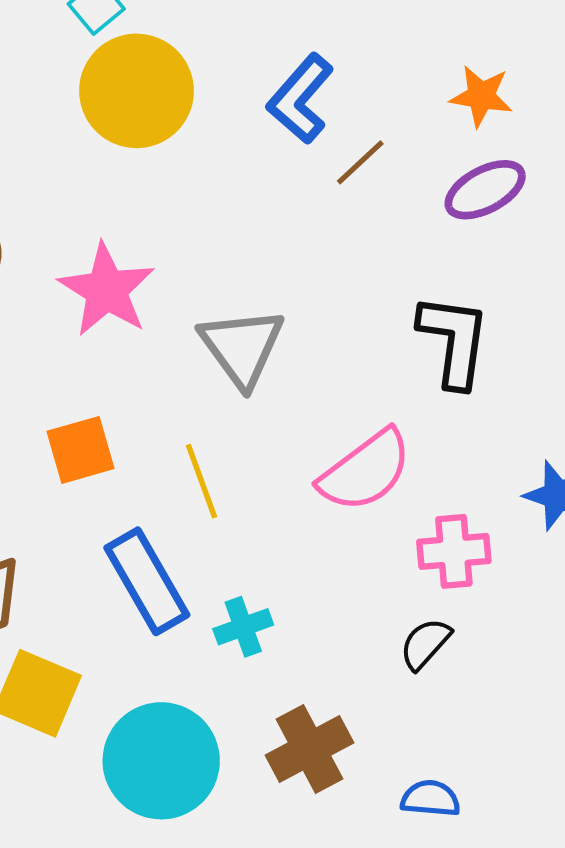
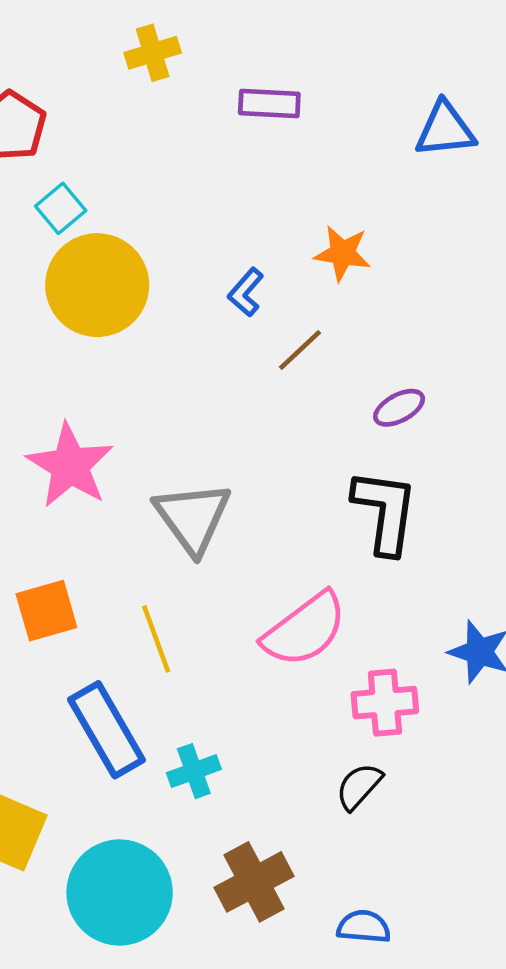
orange star: (481, 96) -> (342, 253), moved
blue L-shape: (300, 99) -> (246, 292), size x0.6
purple ellipse: (485, 190) -> (399, 408), moved, size x0.7

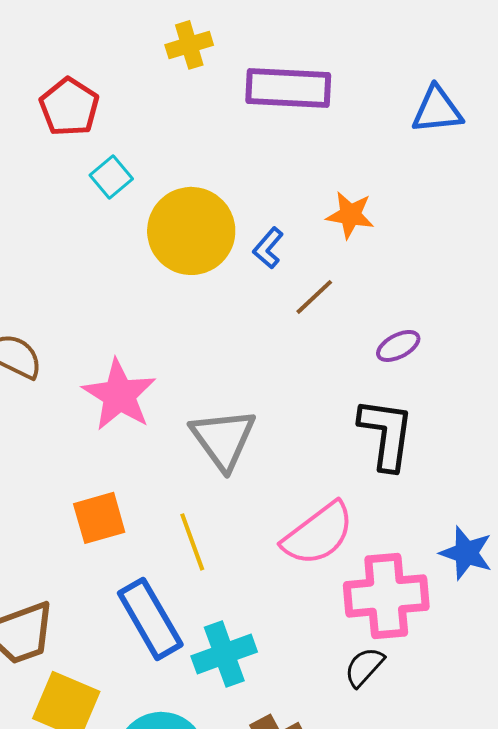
purple rectangle: (269, 103) -> (288, 88), size x1.6
yellow circle: (97, 285) -> (191, 231), moved
pink cross: (385, 703) -> (386, 596), size x1.5
cyan cross: (194, 771) -> (224, 654), size x1.4

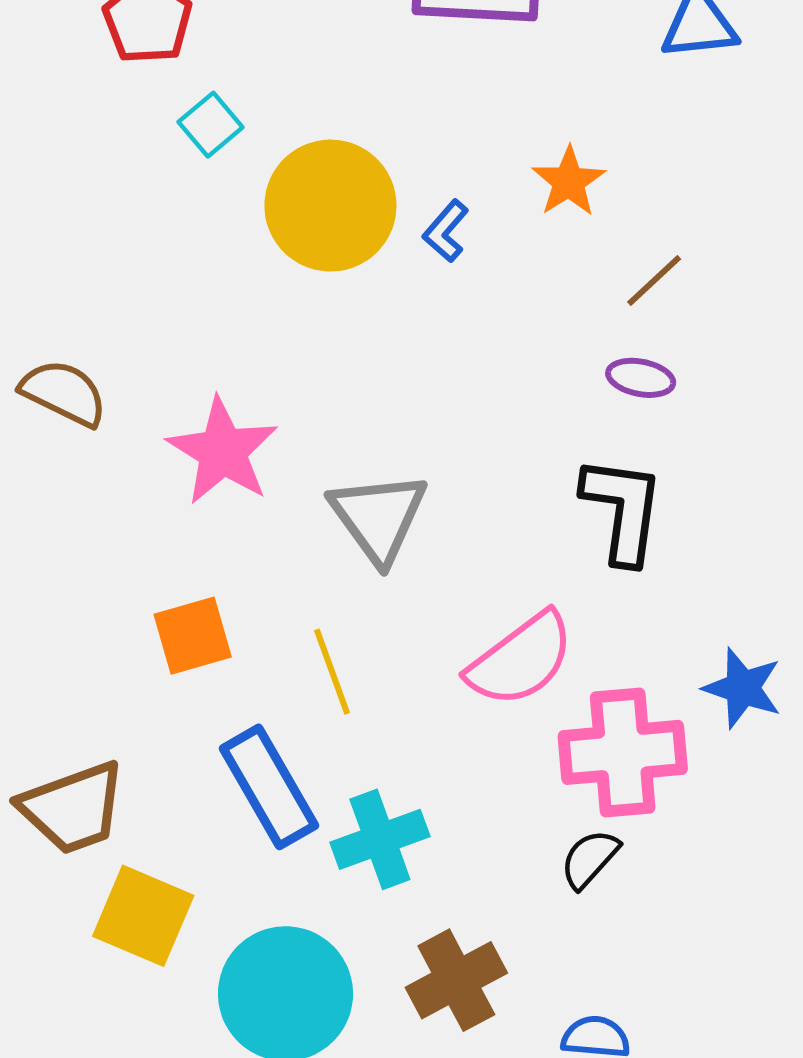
orange star: (350, 215) -> (569, 182), turned 30
brown line: (314, 297) -> (654, 280), moved
purple ellipse: (398, 346) -> (641, 378), turned 39

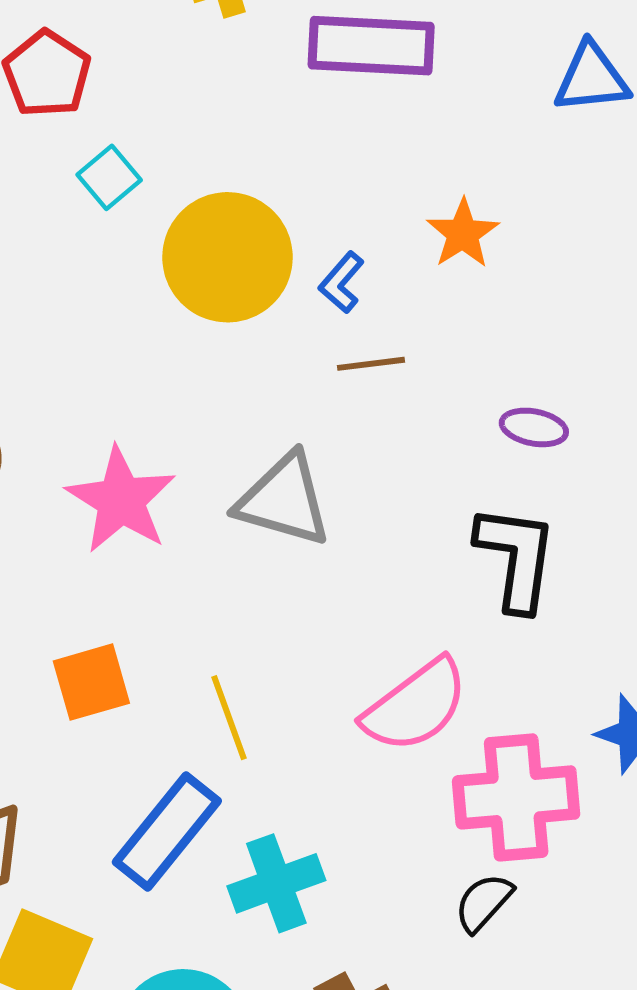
brown line: (654, 280) -> (371, 364), moved, turned 36
gray triangle: (378, 517) -> (284, 500), moved, turned -38
blue rectangle: (269, 787) -> (167, 832), turned 69

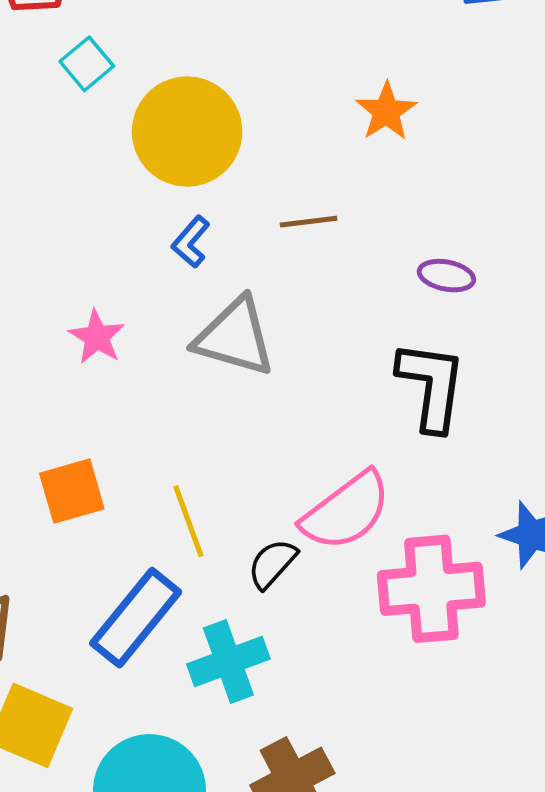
blue L-shape: (341, 282) -> (191, 242), moved
pink star: (121, 500) -> (97, 337), size x0.6
black semicircle: (484, 903) -> (272, 564), moved

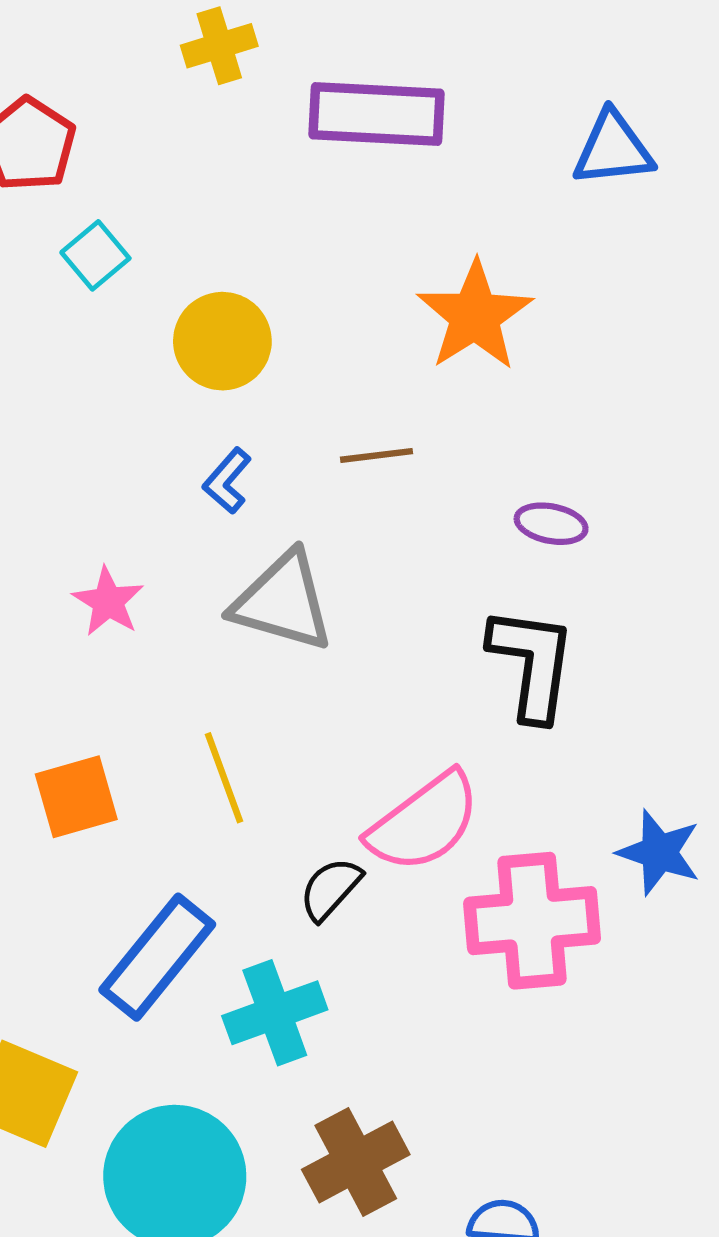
orange star: (386, 111) -> (475, 316), size x1.5
yellow circle: (187, 132) -> (222, 341), size x0.7
yellow line: (188, 521) -> (224, 778), moved

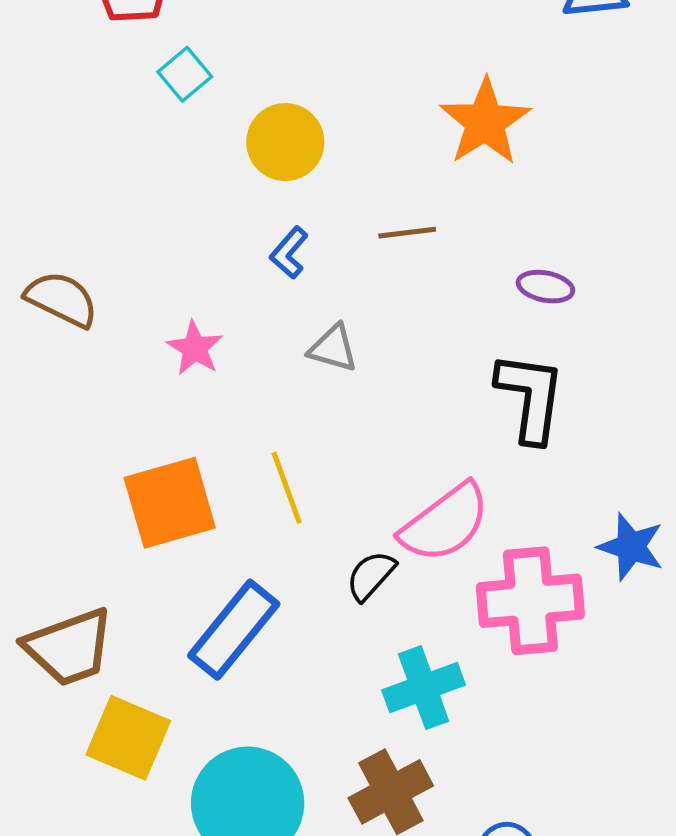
gray triangle: (283, 602) -> (333, 348), size x0.6
orange square: (76, 797) -> (170, 503), size x1.4
cyan cross: (275, 1013) -> (424, 688), moved

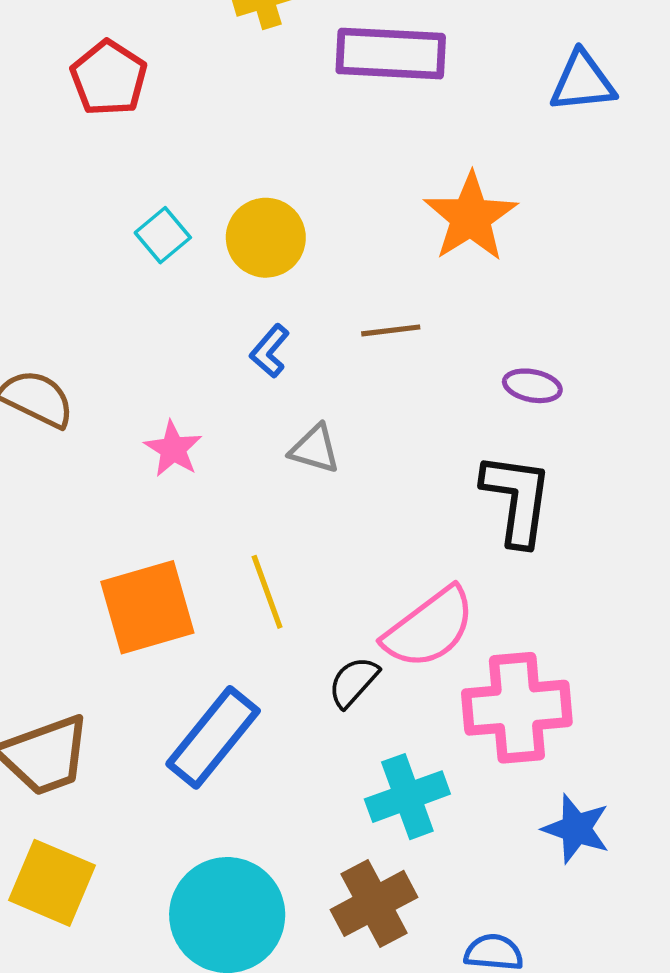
cyan square: (185, 74) -> (163, 235), moved
blue star: (631, 547) -> (576, 829), moved
yellow square: (128, 738) -> (52, 883), moved

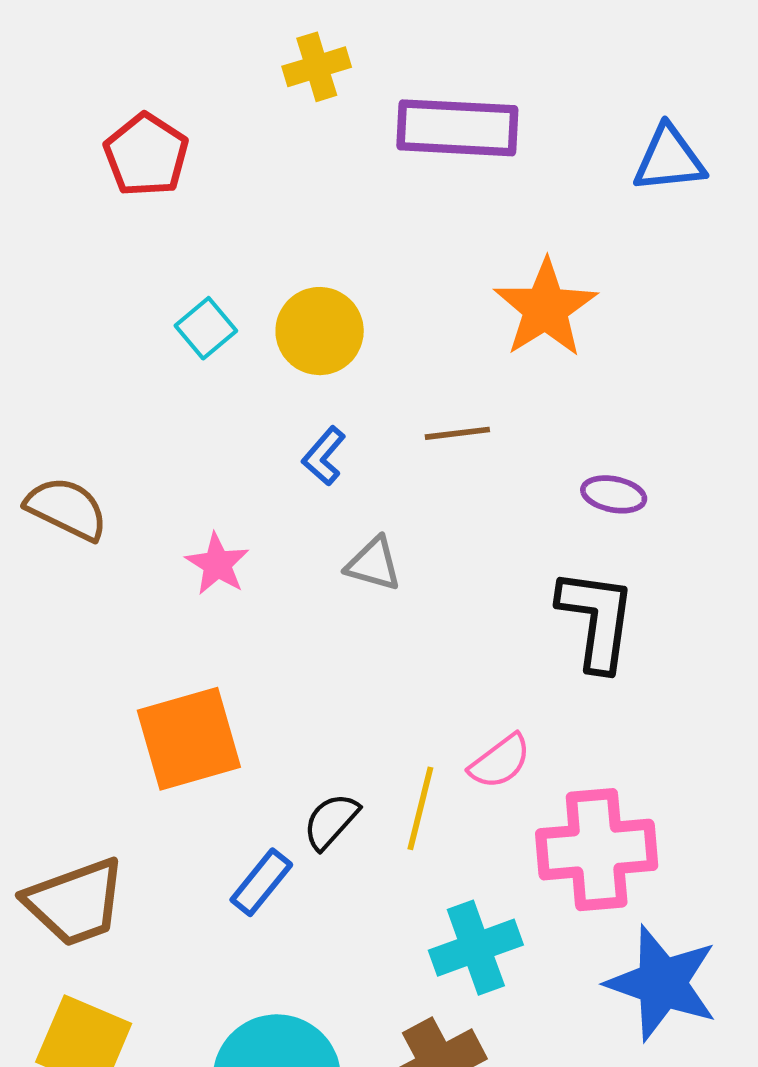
yellow line: (267, 592) -> (420, 808), moved, turned 34
pink semicircle: (429, 628) -> (500, 761), size x0.6
black semicircle: (353, 682) -> (331, 821), moved
blue rectangle: (213, 737) -> (261, 882), size x0.6
blue star: (576, 829) -> (662, 983), size x1.5

